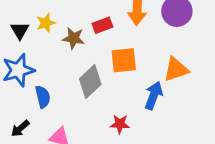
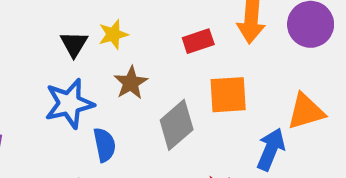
brown star: (74, 38) -> (131, 83), moved, turned 30

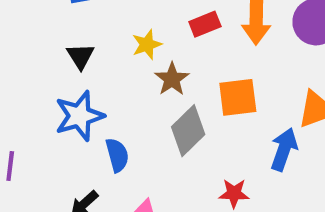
yellow star: (113, 34) -> (147, 44), moved
red rectangle: (198, 41) -> (205, 24), moved
brown star: (131, 83) -> (172, 79), moved

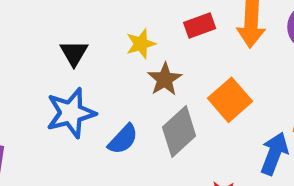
orange square: (238, 97) -> (230, 100), turned -36
blue semicircle: (117, 155) -> (123, 139), moved, turned 56

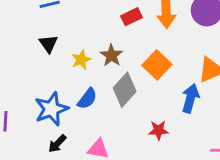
yellow star: (141, 44) -> (81, 60), moved
blue star: (71, 113) -> (51, 109), moved

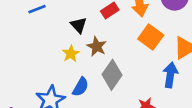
black triangle: (48, 44) -> (79, 25), moved
orange square: (157, 65) -> (151, 37), moved

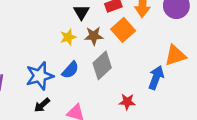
orange square: (151, 37) -> (123, 30), moved
brown star: (97, 47) -> (94, 36), turned 30

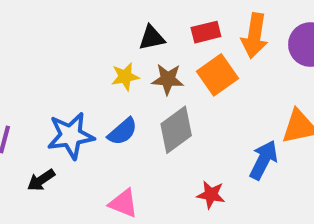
black triangle: (81, 12) -> (152, 38), turned 42
black arrow: (42, 105) -> (41, 180), moved

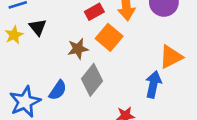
black triangle: (152, 38) -> (38, 27), moved, turned -42
yellow star: (125, 77) -> (14, 35), moved

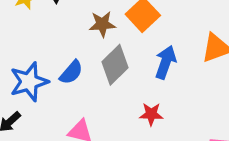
blue arrow: (153, 84) -> (166, 62), moved

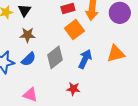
brown star: (102, 24) -> (27, 35), moved

